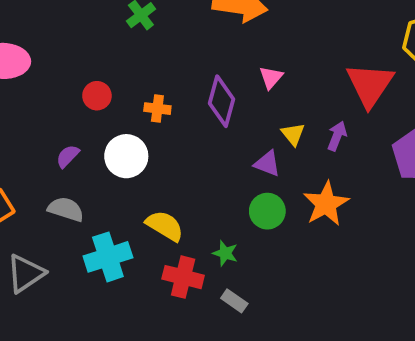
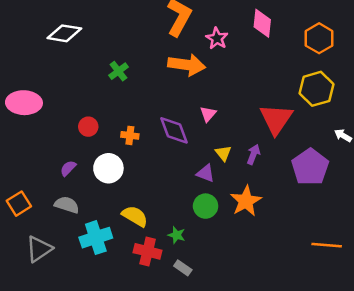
purple diamond: (222, 101) -> (174, 130), turned -36

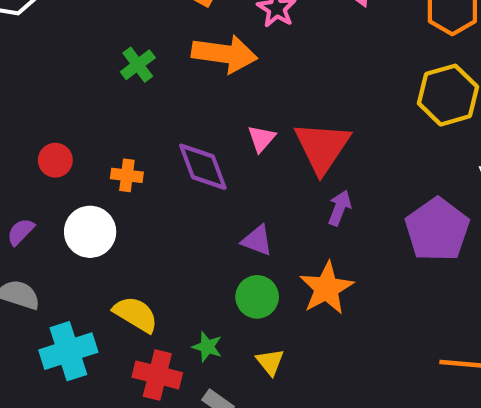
green cross: (119, 71) -> (138, 65), moved
red triangle: (276, 119) -> (322, 147), moved
yellow triangle: (223, 153) -> (270, 362), moved

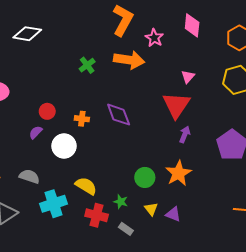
pink triangle: (261, 138) -> (188, 77), moved
purple semicircle: (21, 232) -> (36, 132), moved
purple triangle: (257, 240) -> (173, 214), moved

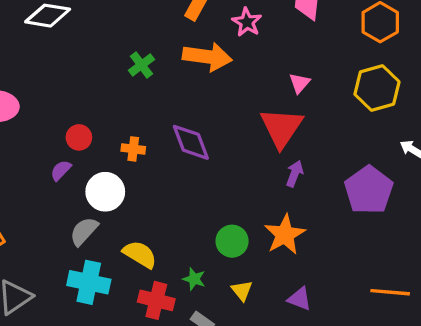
gray semicircle: (29, 176) -> (84, 231), moved, turned -66
cyan cross: (53, 204) -> (89, 282), turned 30
purple triangle: (173, 214) -> (300, 299), moved

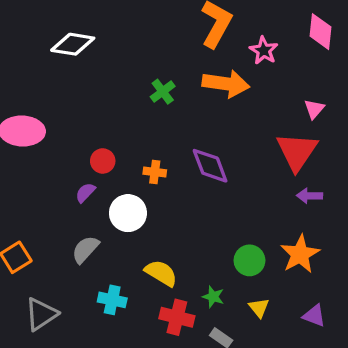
purple arrow: (295, 174) -> (309, 196), turned -110
gray semicircle: (84, 231) -> (85, 249), moved
cyan cross: (89, 282) -> (112, 300), size x0.7

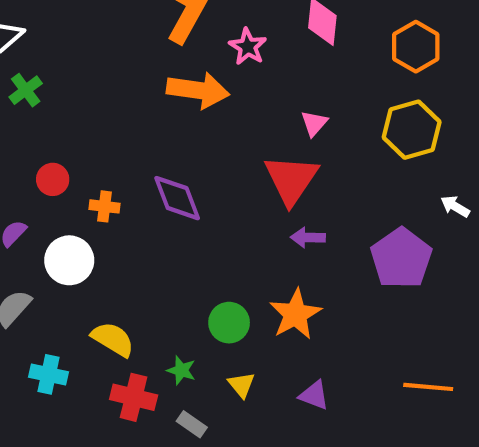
green cross: (163, 92) -> (26, 90), moved
red circle: (103, 161) -> (53, 179), moved

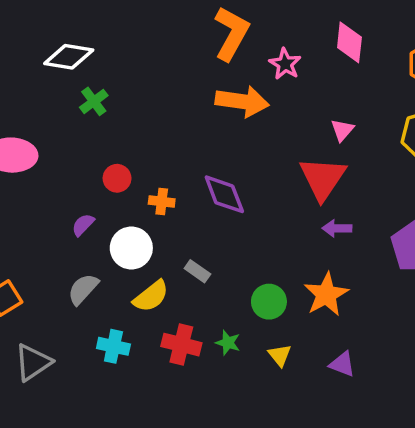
yellow semicircle: (113, 339) -> (151, 296), moved, turned 111
red cross: (134, 397) -> (181, 345), moved
gray rectangle: (192, 424) -> (197, 271), moved

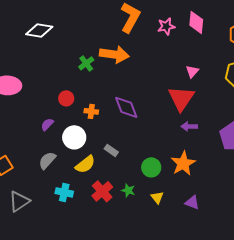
pink star: (285, 64) -> (166, 26), moved, turned 30
green cross: (94, 101) -> (86, 63), moved
orange arrow: (242, 101) -> (114, 54), moved
red cross: (181, 345) -> (102, 191), turned 35

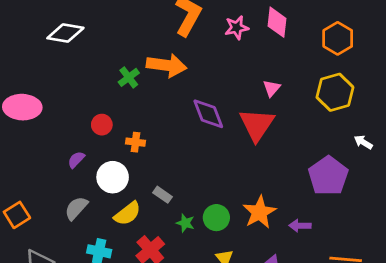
purple diamond: (126, 107) -> (208, 114), moved
purple arrow: (189, 126) -> (300, 226), moved
green star: (128, 190) -> (185, 223), moved

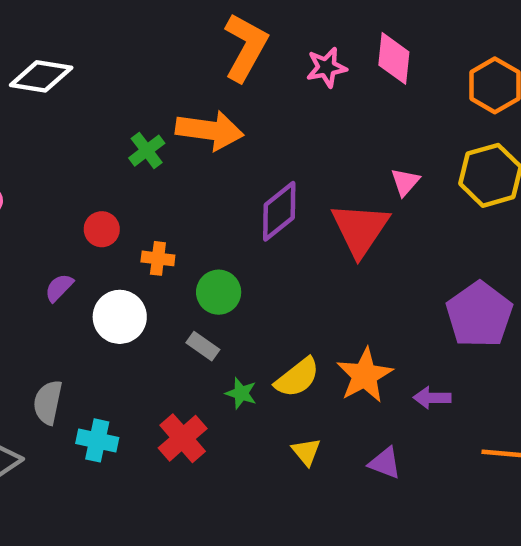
pink triangle: (272, 88) -> (405, 182), moved
purple diamond: (208, 114) -> (279, 211), turned 72
gray semicircle: (76, 208) -> (48, 402), moved, turned -30
yellow semicircle: (127, 214) -> (297, 378), moved
green circle: (216, 218) -> (219, 292), moved

